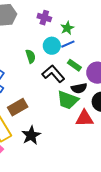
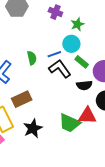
blue line: (68, 44) -> (54, 54), moved
cyan circle: (52, 46) -> (71, 44), moved
green semicircle: (31, 56) -> (32, 58), moved
green trapezoid: (68, 100) -> (70, 123), moved

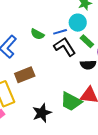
green semicircle: (32, 58) -> (37, 34), turned 128
black star: (33, 128) -> (42, 113), moved

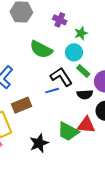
blue line: (60, 32) -> (52, 91), moved
green semicircle: (37, 34) -> (41, 49), moved, size x1.6

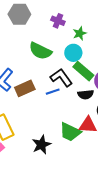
green rectangle: (83, 71) -> (83, 71), size x1.5
brown rectangle: (21, 105) -> (25, 88), moved

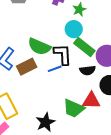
green semicircle: (40, 51) -> (39, 47), moved
black L-shape: (61, 78) -> (63, 54), turned 35

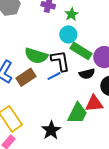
green trapezoid: (74, 108) -> (77, 113), turned -80

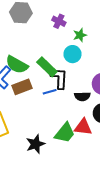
green rectangle: (81, 51) -> (47, 67), moved
green semicircle: (36, 56) -> (17, 65), moved

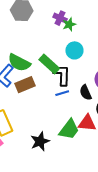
green star: (80, 35) -> (69, 24), moved
blue line: (50, 92) -> (62, 93), moved
black semicircle: (82, 96) -> (86, 92), turned 70

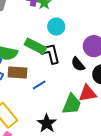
brown rectangle: (25, 85) -> (17, 73), turned 42
blue line: (62, 93) -> (39, 85), moved

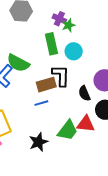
green rectangle: (35, 46) -> (51, 44), moved, turned 35
brown rectangle: (17, 73) -> (46, 85), moved, turned -36

